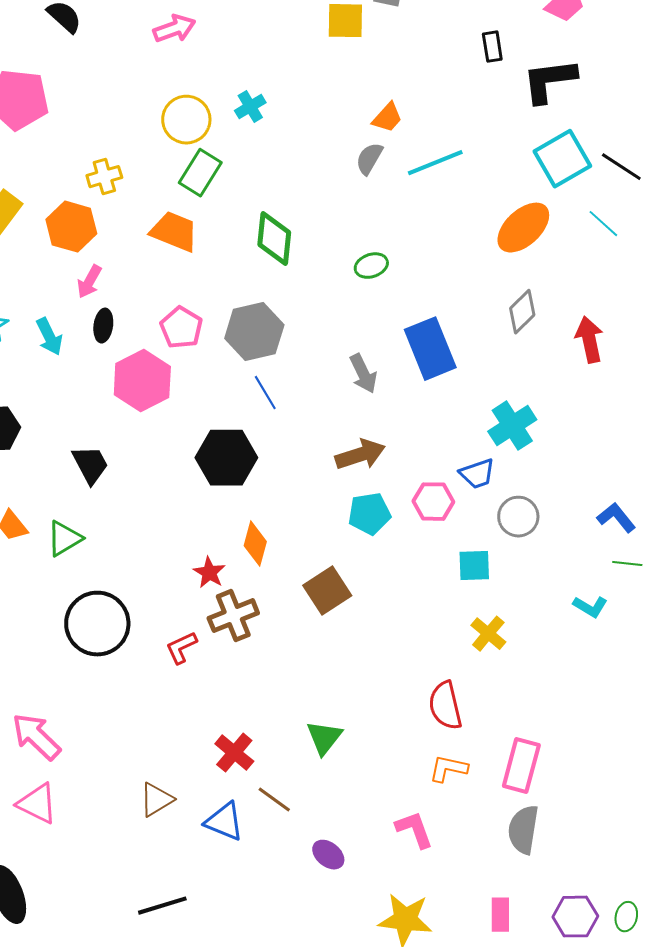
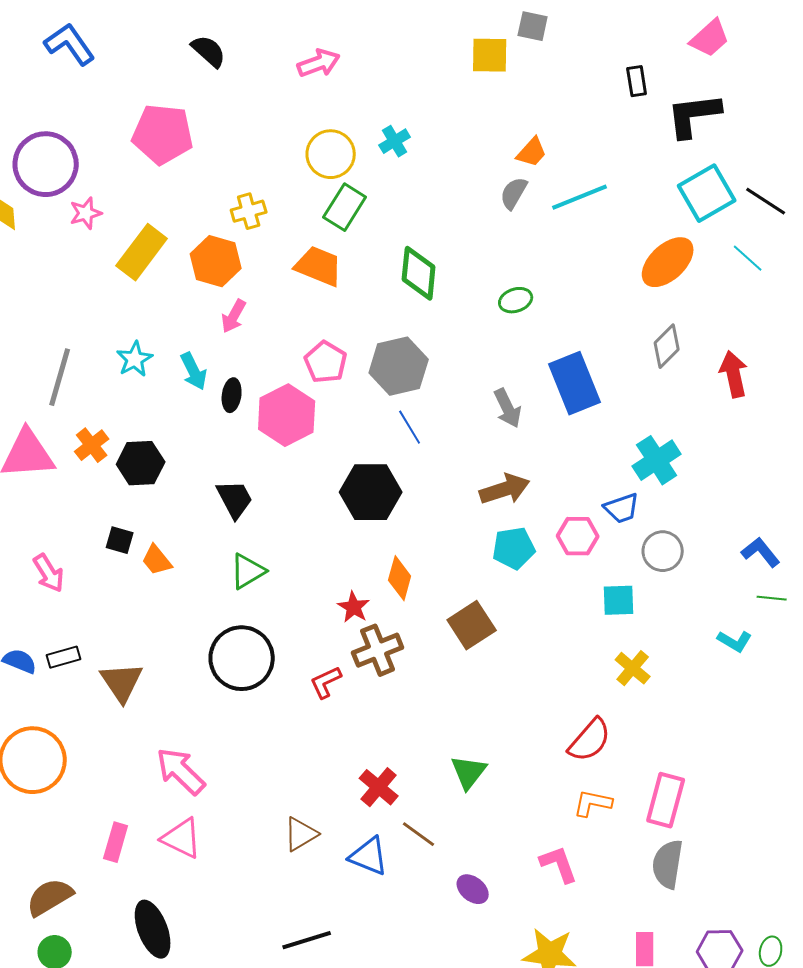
black ellipse: (103, 326) -> (232, 395), moved
green triangle: (64, 539) -> (248, 571), moved
red semicircle: (445, 706) -> (590, 740), turned -126

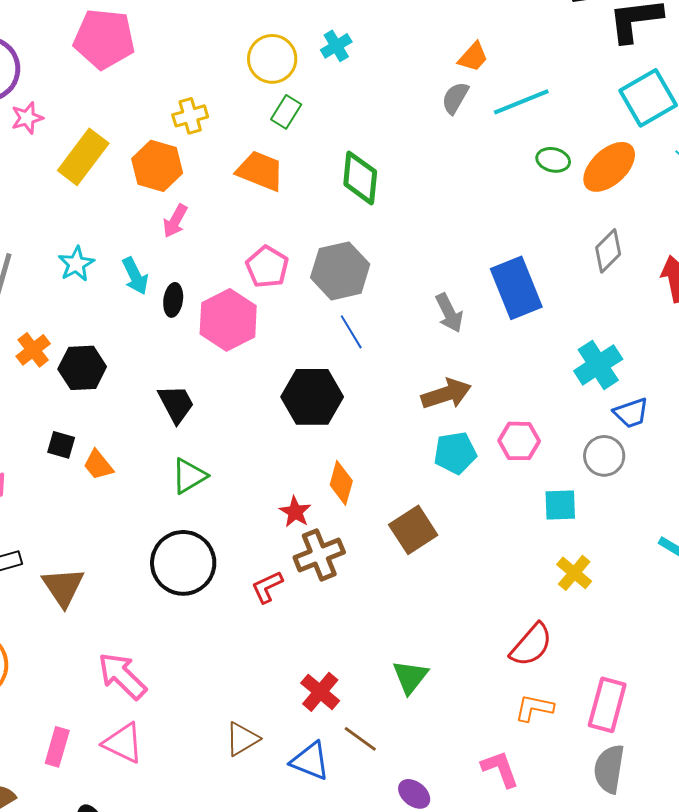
green rectangle: (345, 207) -> (286, 112), size x0.7
green ellipse: (516, 300) -> (553, 160), moved, turned 32
blue trapezoid: (622, 508) -> (631, 413), moved

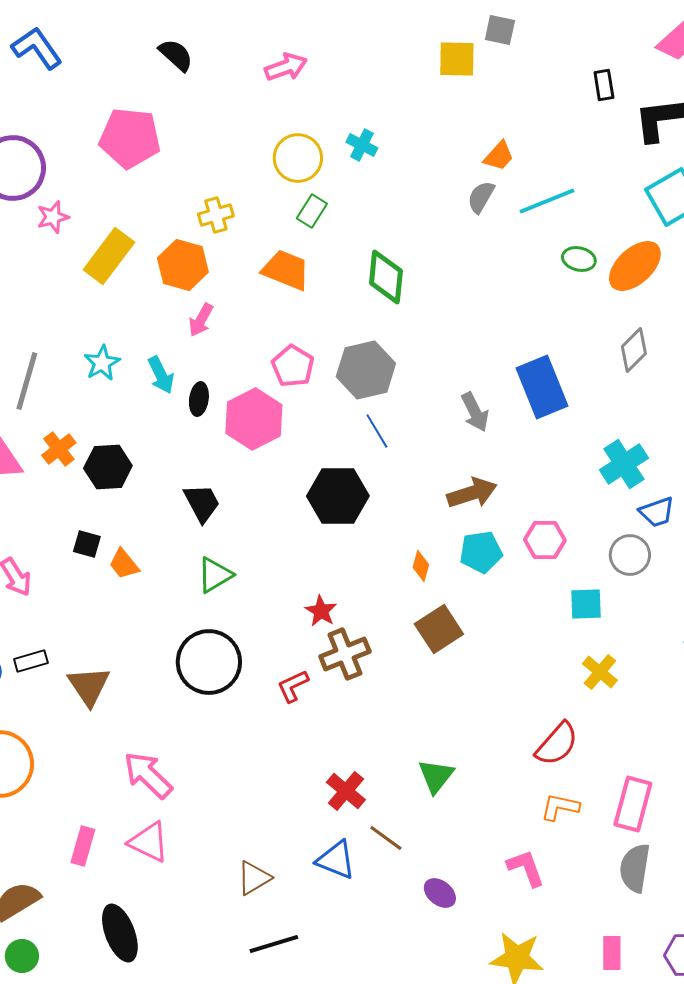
cyan cross: (336, 46) -> (362, 145), turned -32
orange diamond: (341, 483) -> (421, 566), moved, size x0.7
brown triangle: (242, 739) -> (254, 878), moved

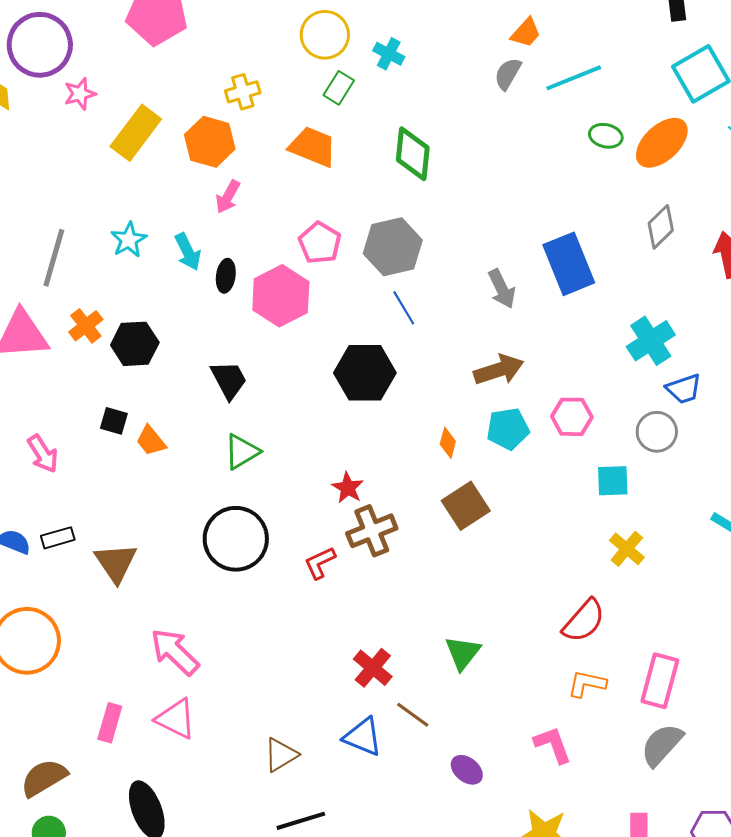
cyan cross: (362, 145) -> (389, 54), moved
gray semicircle: (635, 868) -> (662, 745), turned 33

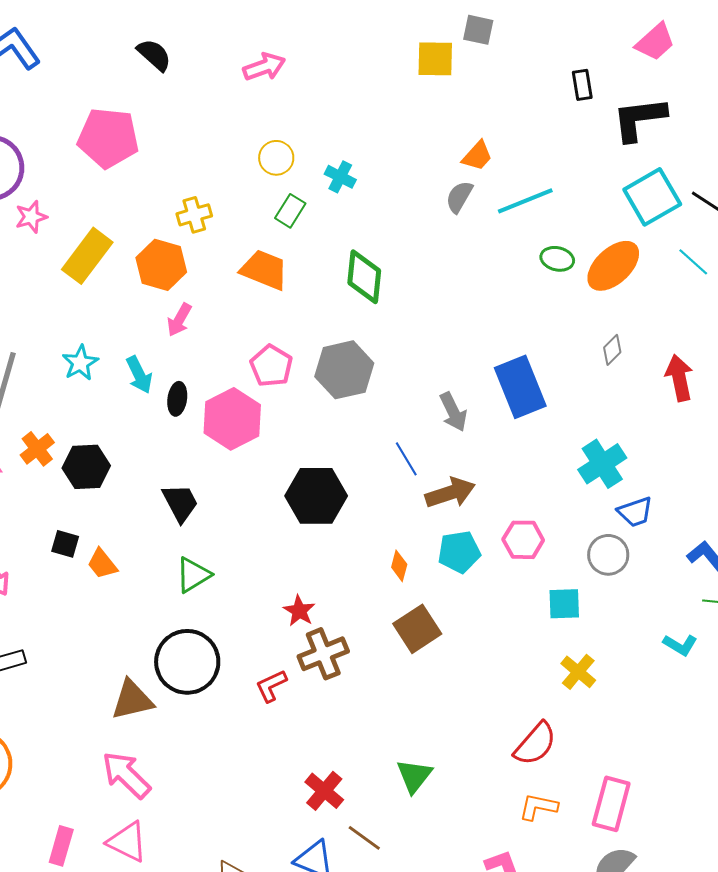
yellow circle: (325, 35) -> (276, 158), size x0.7
gray diamond: (661, 227) -> (612, 350), size x0.7
blue line: (404, 308) -> (406, 459), moved
brown triangle: (116, 563) -> (132, 700), moved, turned 51

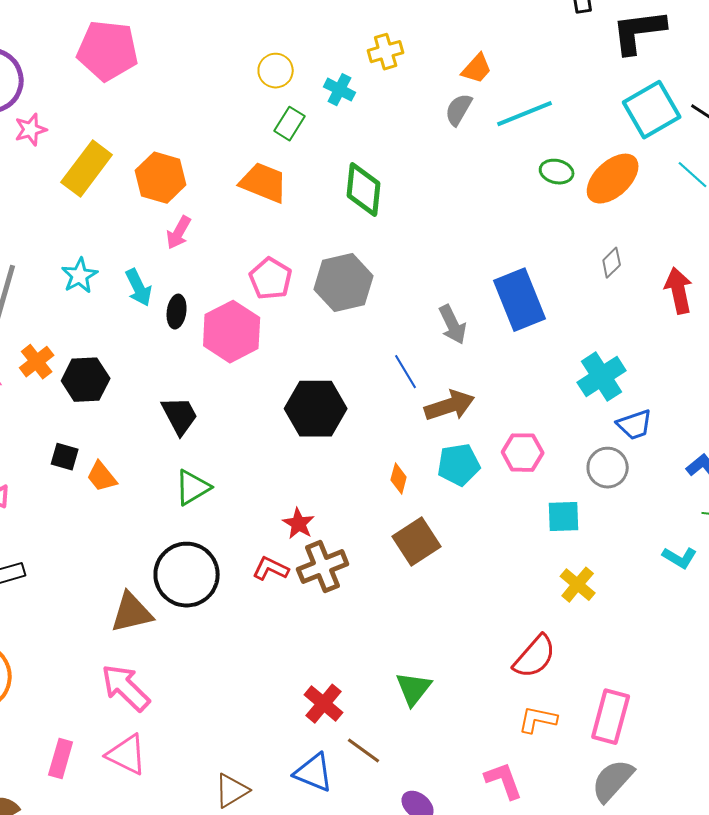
yellow cross: (194, 215) -> (386, 52), moved
red L-shape: (271, 686) -> (271, 569), moved, turned 51

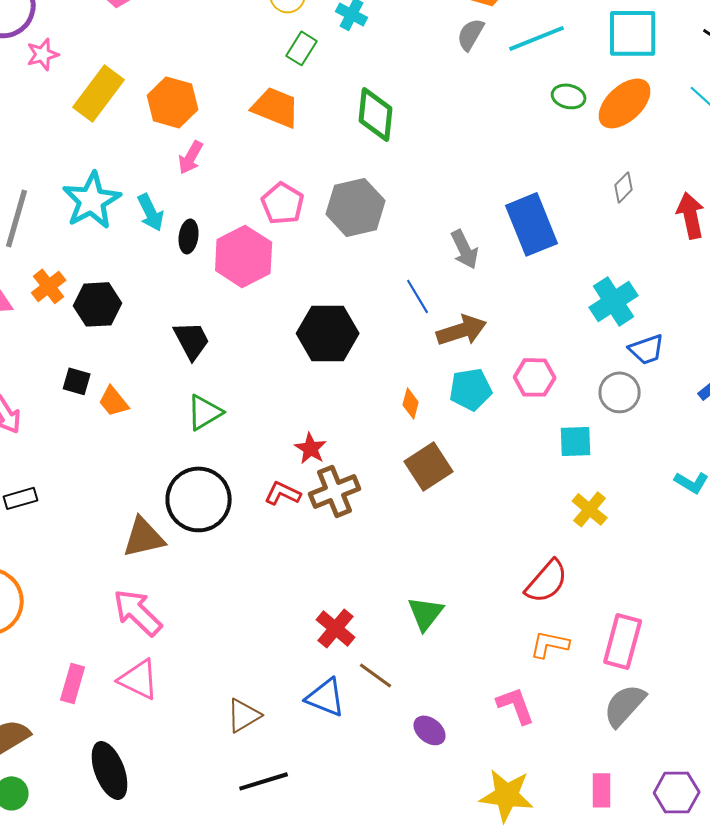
cyan square: (652, 110) -> (633, 33), moved, turned 30
cyan star: (80, 276) -> (92, 200), size x1.6

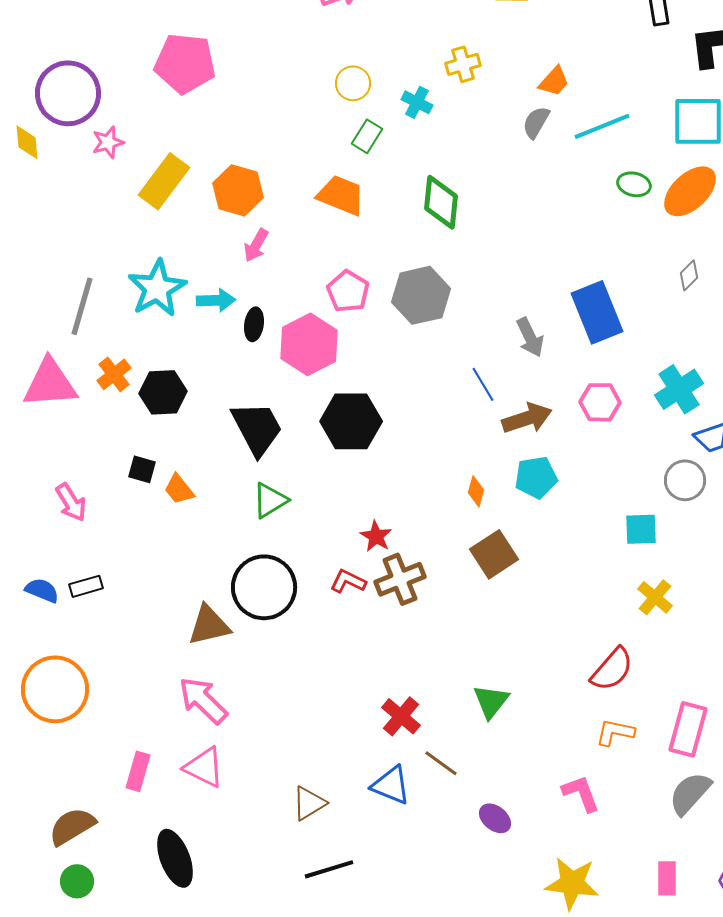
cyan arrow: (151, 212) -> (216, 300), turned -66
black hexagon: (328, 333) -> (351, 421), moved
black trapezoid: (192, 340) -> (257, 428), size x1.4
pink hexagon: (535, 377) -> (600, 402), moved

